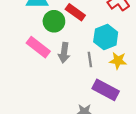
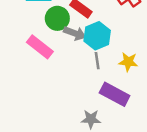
cyan hexagon: (106, 37) -> (97, 36), moved
gray arrow: (64, 53) -> (75, 33), moved, turned -78

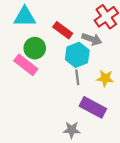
green circle: (57, 18) -> (35, 48), moved
gray arrow: (75, 33) -> (92, 39), moved

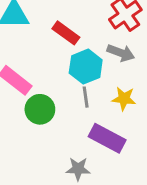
gray arrow: (92, 39) -> (121, 53), moved
green circle: (35, 48) -> (40, 109), moved

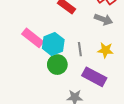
cyan hexagon: (86, 67) -> (53, 44), moved
green circle: (40, 109) -> (57, 65), moved

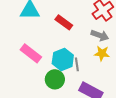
cyan hexagon: (53, 44) -> (63, 59), moved
yellow star: (106, 50) -> (102, 53), moved

